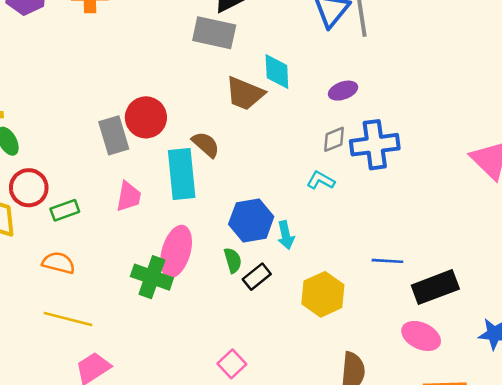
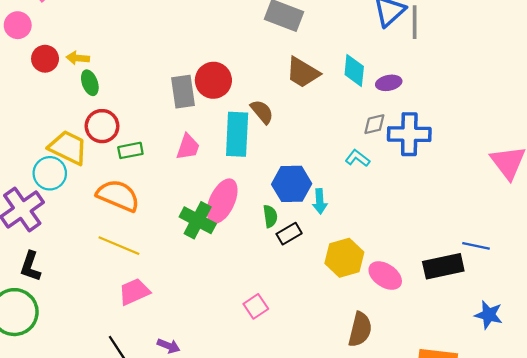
cyan diamond: (277, 72) -> (354, 71), moved
blue line: (387, 261) -> (476, 246), moved
orange semicircle: (58, 263) -> (118, 195), size x1.5
pink ellipse: (421, 336) -> (385, 276), moved

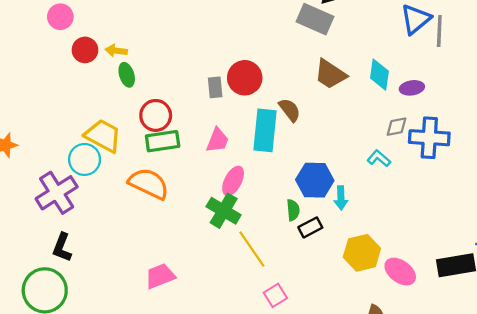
gray rectangle: (183, 92) -> (215, 87), size x0.7
red circle: (102, 126) -> (156, 115), moved
green rectangle: (130, 150) -> (163, 141), size x1.4
pink ellipse: (222, 201) -> (233, 181), moved, size x0.7
yellow line: (119, 246) -> (252, 249), moved, turned 30

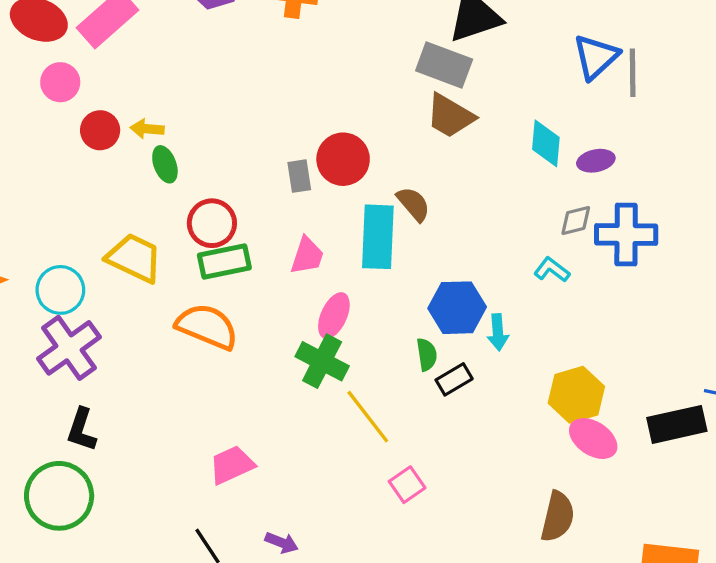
brown trapezoid: (330, 74) -> (450, 116), moved
cyan circle: (85, 159) -> (60, 290), moved
yellow hexagon: (362, 253) -> (576, 395), moved

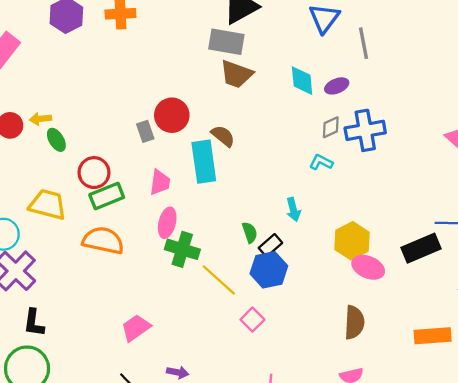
gray line: (633, 73) -> (364, 43), moved
blue hexagon: (457, 308) -> (269, 270), moved
pink ellipse: (334, 316) -> (167, 223), moved

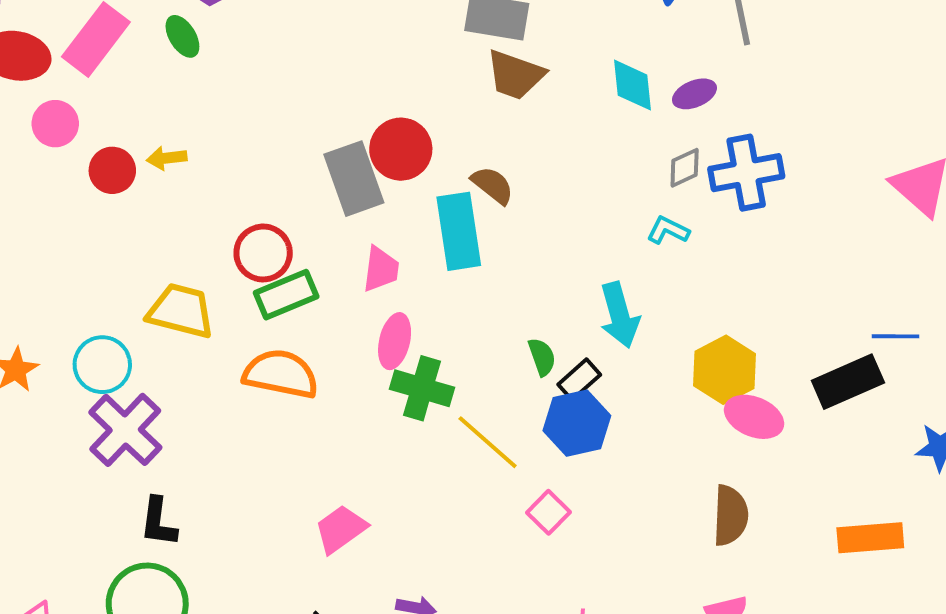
gray rectangle: (145, 131) -> (354, 179), size x1.8
green ellipse: (56, 140) -> (182, 36), moved
cyan arrow: (293, 209) -> (619, 315), size x1.5

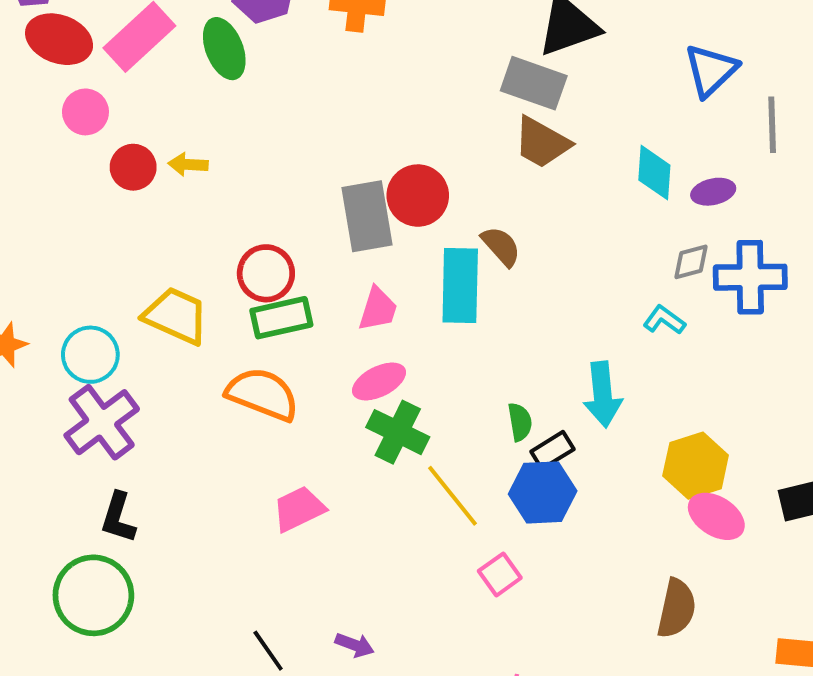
green ellipse: (182, 36) -> (224, 49), size x1.4
pink ellipse: (395, 341) -> (379, 381), turned 40
pink trapezoid: (341, 529) -> (299, 509), moved

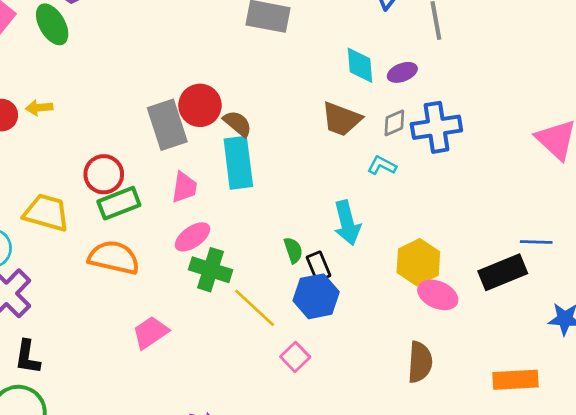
brown trapezoid: (542, 143) -> (341, 119), moved
brown semicircle: (501, 246) -> (238, 124), moved
black rectangle: (552, 450) -> (319, 266), turned -72

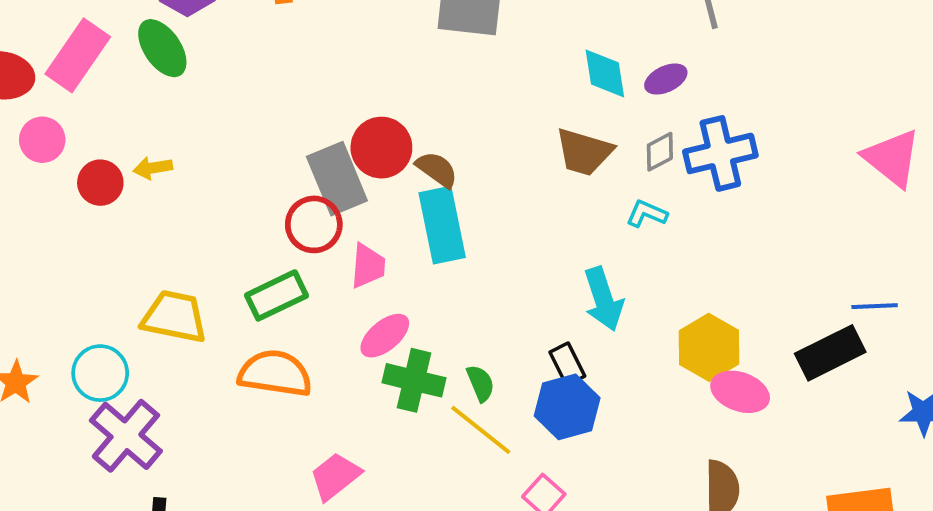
red circle: (104, 174) -> (314, 224), moved
green semicircle: (293, 250) -> (480, 383), moved

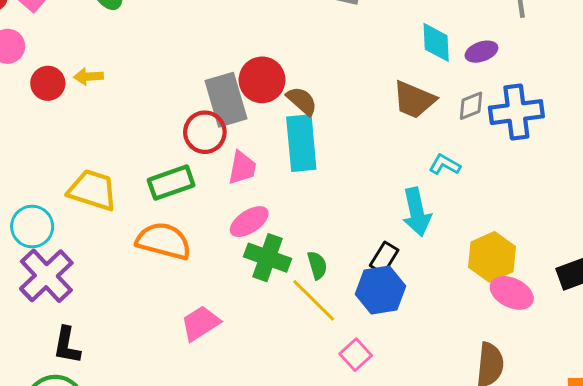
cyan L-shape: (647, 214) -> (445, 165), moved
black rectangle: (567, 364) -> (384, 258), turned 52

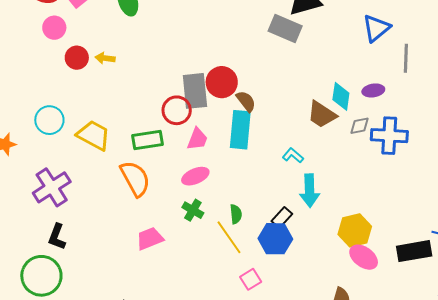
cyan diamond: (436, 42) -> (341, 96), moved
cyan L-shape: (445, 165) -> (293, 155), moved
cyan circle: (32, 226) -> (49, 120), moved
orange semicircle: (164, 241) -> (135, 179), turned 36
green cross: (268, 258) -> (193, 210), moved, size x0.7

